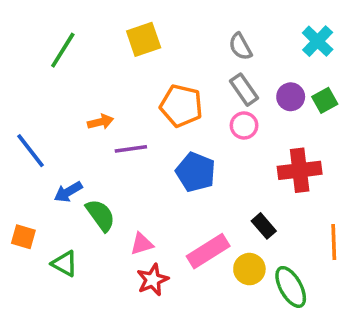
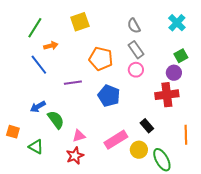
purple circle: (291, 97) -> (174, 73), moved
orange arrow: (100, 122) -> (51, 46), moved
blue line: (30, 151) -> (39, 65), moved
red star: (153, 280) -> (75, 156), moved

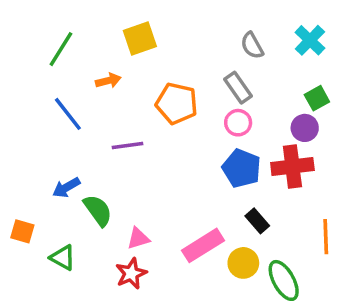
gray semicircle: (134, 26) -> (252, 46), moved
orange arrow: (51, 46) -> (108, 81), moved
blue pentagon: (109, 96) -> (242, 168), moved

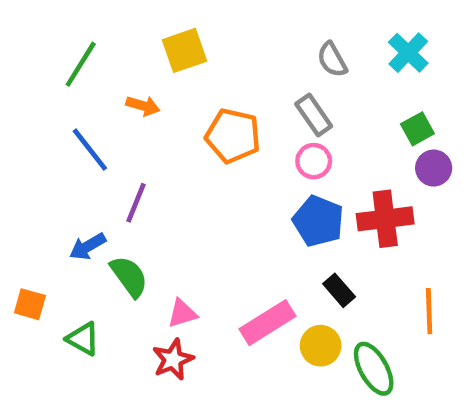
orange arrow: (108, 81) -> (143, 106), turned 30
purple circle: (305, 128) -> (434, 168), moved
purple line: (128, 145) -> (136, 203), moved, turned -60

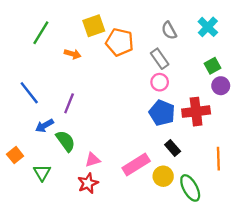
orange pentagon: (233, 136) -> (120, 42), moved
blue line: (90, 150) -> (29, 93), moved
orange square: (30, 304) -> (15, 155), turned 35
green triangle: (83, 339) -> (42, 173), turned 30

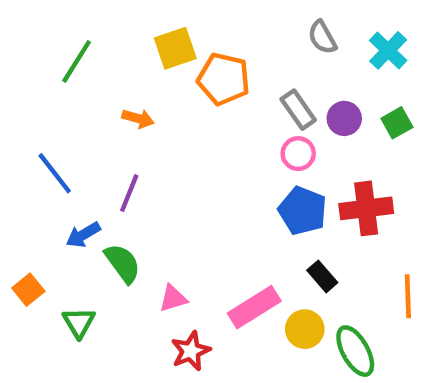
gray semicircle: (169, 30) -> (322, 37), moved
orange arrow: (73, 54) -> (138, 118), moved
purple circle: (221, 86) -> (344, 118), moved
red star: (88, 183) -> (191, 351), moved

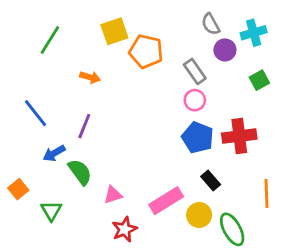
cyan cross: (388, 50) -> (254, 33), turned 30
purple circle: (344, 118) -> (225, 50), moved

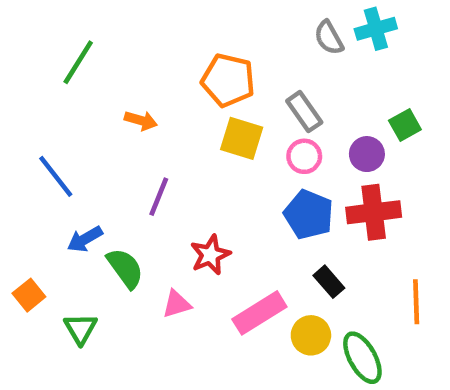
yellow square: (114, 31) -> (242, 138), moved, turned 36
cyan cross: (254, 33) -> (376, 29), moved
purple circle: (225, 50) -> (367, 154), moved
purple line: (84, 126) -> (159, 197), moved
red star: (124, 229) -> (210, 255), moved

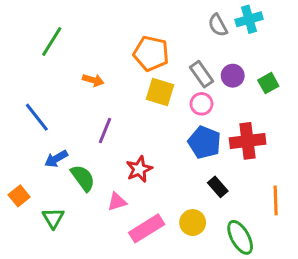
purple circle: (367, 154) -> (233, 76), moved
pink rectangle: (259, 313) -> (147, 228), moved
yellow circle: (311, 335) -> (193, 223), moved

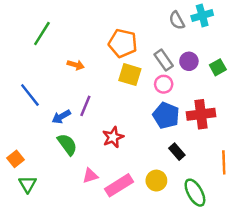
blue arrow: (56, 159) -> (61, 117), moved
pink triangle: (117, 202) -> (90, 176), moved
green triangle: (53, 218) -> (28, 184), moved

